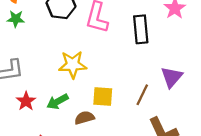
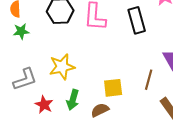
yellow star: (73, 65) -> (62, 67), moved
green arrow: (58, 102) -> (73, 100), turned -36

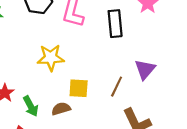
yellow star: (62, 67) -> (51, 58), moved
green arrow: (73, 100) -> (31, 106), moved, turned -54

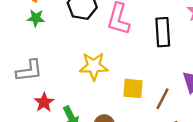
yellow square: (79, 88) -> (133, 88), moved

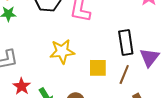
black rectangle: (163, 32) -> (126, 43), moved

